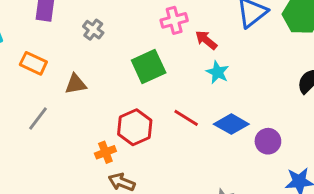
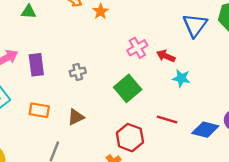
gray cross: (93, 30) -> (78, 72), turned -35
blue diamond: (231, 124) -> (205, 130), moved

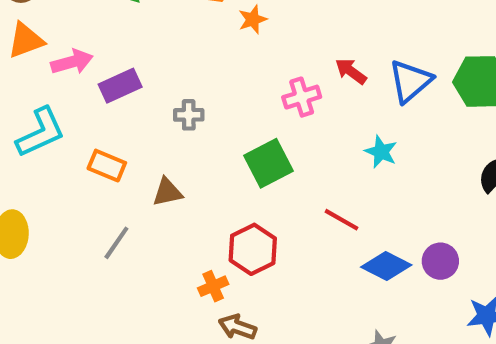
red arrow: (166, 56) -> (351, 71), moved
purple rectangle: (36, 65) -> (120, 86), turned 60
cyan star: (181, 78) -> (381, 152), moved
red line: (167, 120) -> (342, 220), moved

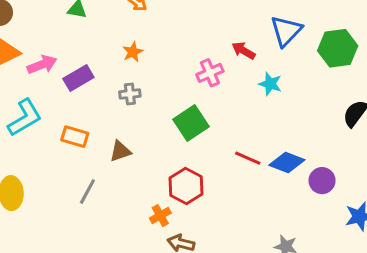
orange star: (253, 19) -> (133, 52), moved
blue triangle: (410, 81) -> (286, 31), moved
cyan star: (381, 152) -> (270, 84), moved
blue diamond: (386, 266) -> (287, 163), moved

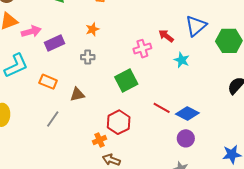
purple circle: (322, 181) -> (186, 138), moved

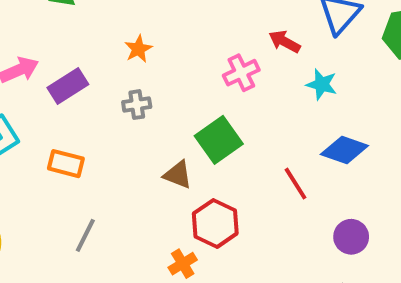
brown triangle: (77, 95) -> (178, 175), moved, turned 42
red line: (162, 108) -> (295, 184), turned 36
blue diamond: (187, 113) -> (344, 150), moved

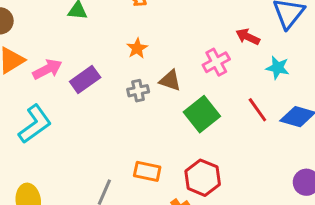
orange rectangle: (66, 164) -> (147, 171), moved
brown triangle: (178, 175) -> (170, 80), moved
red line: (295, 184) -> (257, 110), moved

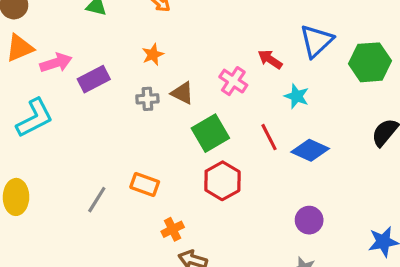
pink cross: (216, 62) -> (233, 81), turned -36
red hexagon: (203, 178) -> (222, 181), moved

